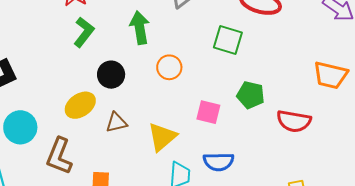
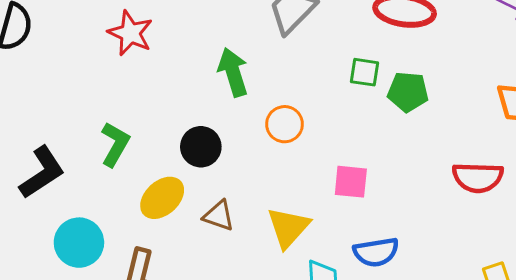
green L-shape: (84, 32) -> (115, 144), moved
green square: (228, 40) -> (365, 72), size x0.7
green pentagon: (251, 95) -> (408, 92), moved
brown triangle: (116, 123) -> (219, 216), turned 40

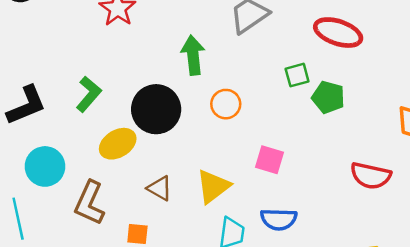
green square: (365, 72) -> (297, 75), turned -35
black circle: (201, 147) -> (156, 109), size x1.5
brown triangle: (219, 216) -> (160, 188), moved

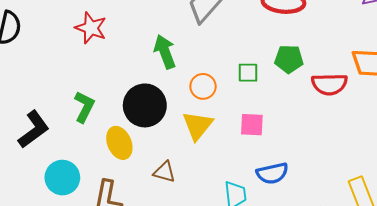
green square: (297, 75) -> (248, 73), moved, turned 30
yellow ellipse: (118, 144) -> (119, 143), turned -68
red semicircle: (371, 176) -> (329, 84), moved
yellow triangle: (213, 186) -> (198, 126), moved

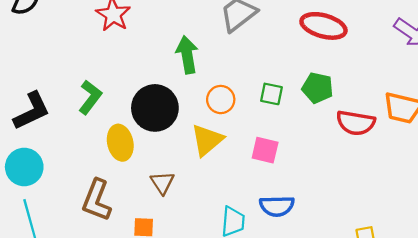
brown triangle: (164, 172) -> (162, 183), turned 30
cyan circle: (62, 178) -> (24, 167), moved

